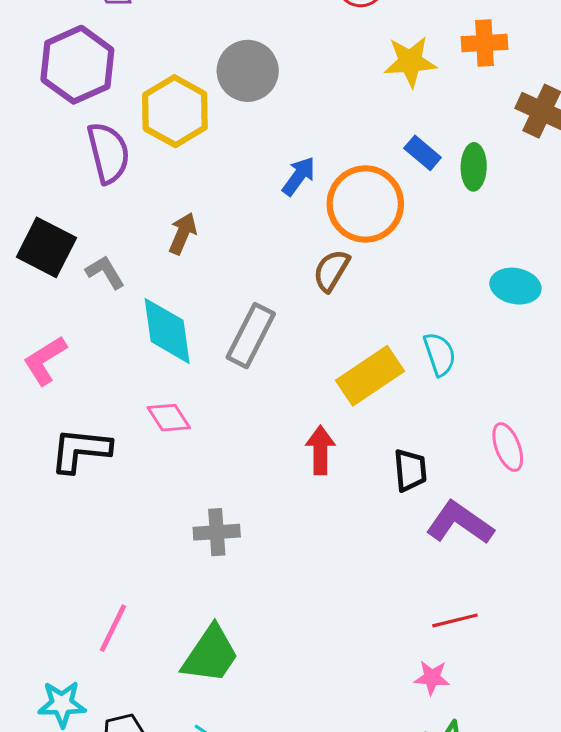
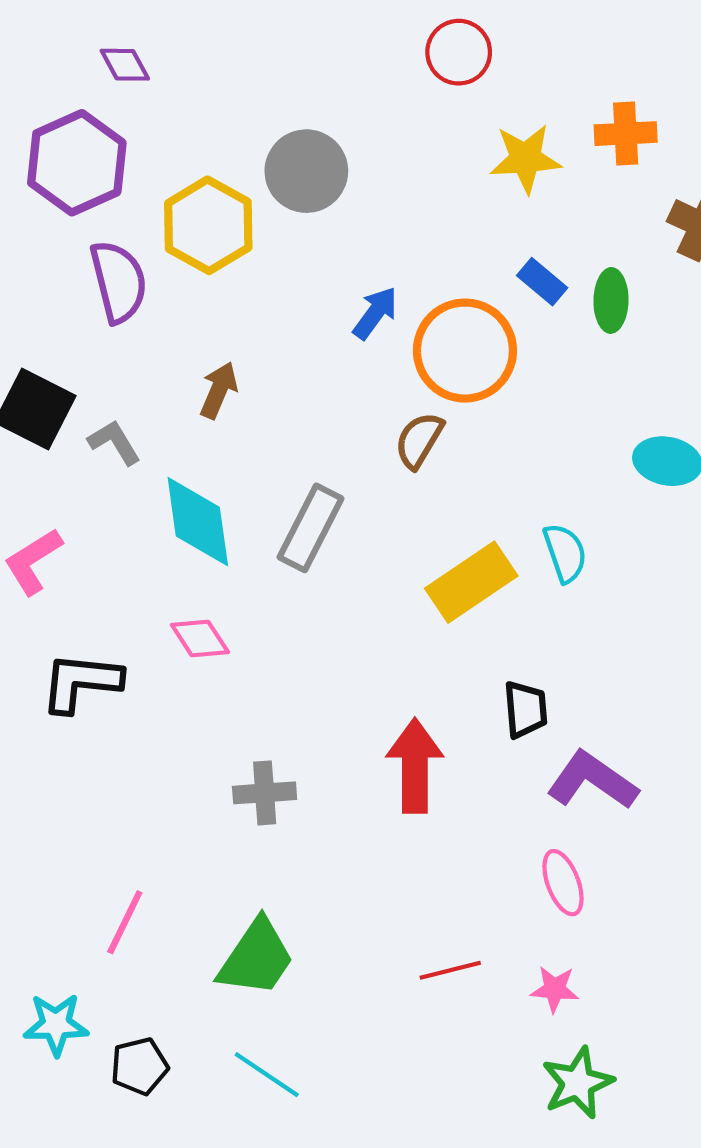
pink ellipse: (508, 447) -> (563, 883), moved
red arrow: (320, 450) -> (415, 766), moved, size x1.4
red line: (455, 620) -> (450, 970), moved

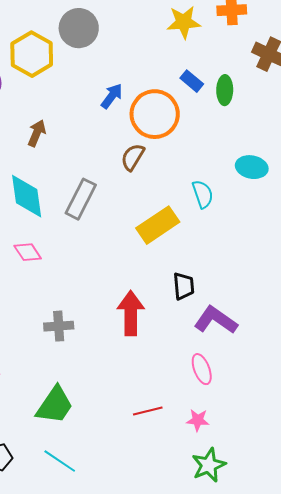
cyan semicircle: (565, 553) -> (203, 194), moved

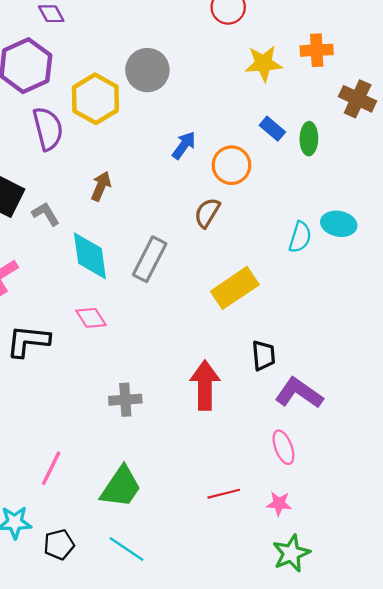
orange circle: (155, 114) -> (231, 165), size x0.7
cyan semicircle: (203, 194) -> (300, 237), moved, turned 36

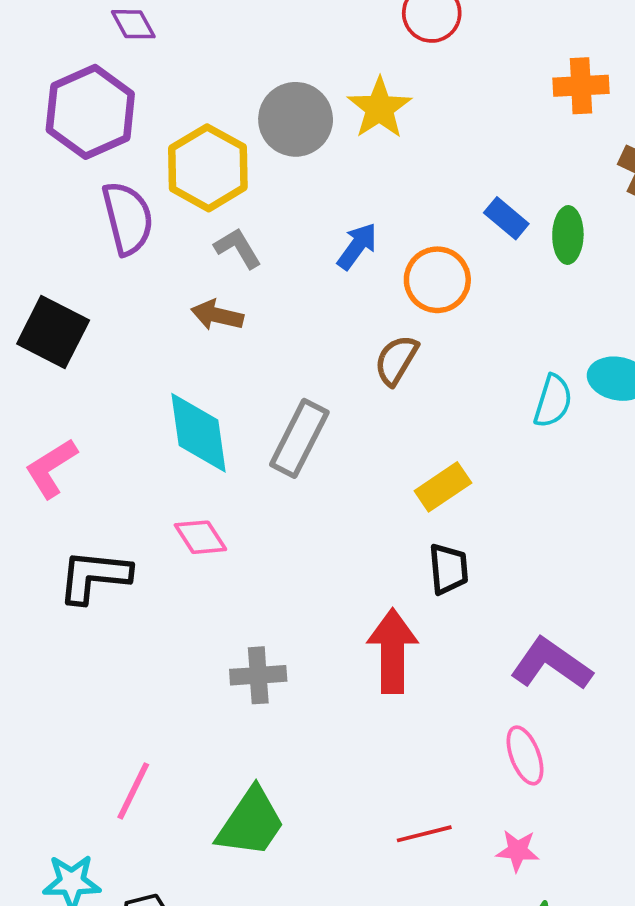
yellow star: (264, 63) -> (379, 108), moved, turned -30
brown arrow: (101, 186) -> (217, 315), turned -100
gray L-shape: (46, 214) -> (238, 248), moved
yellow rectangle: (235, 288) -> (443, 487), size x0.7
black trapezoid: (264, 355) -> (449, 569), moved

